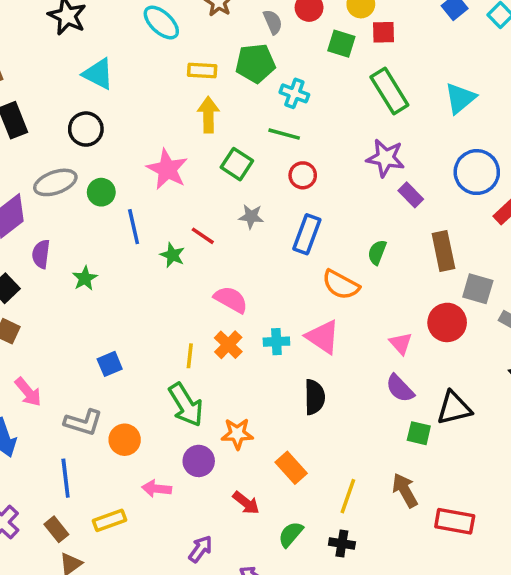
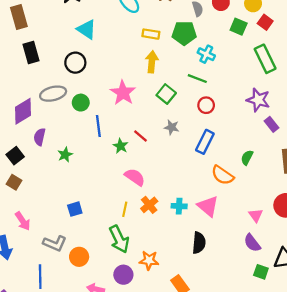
red square: (383, 32) -> (265, 22), turned 32
pink semicircle: (231, 299) -> (135, 177), moved

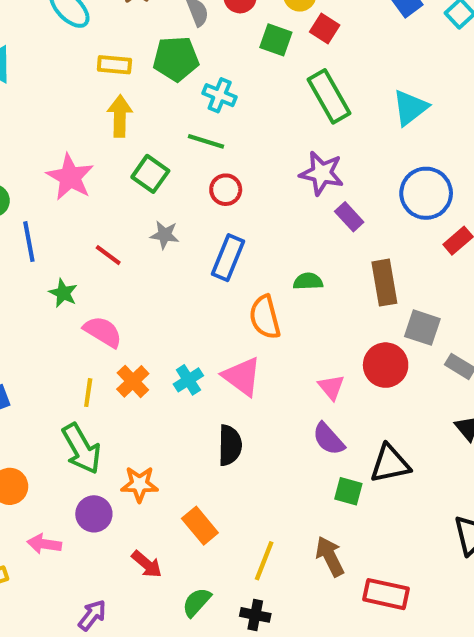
green star: (121, 146) -> (63, 293), moved
green semicircle: (247, 158) -> (308, 281), turned 64
orange semicircle: (222, 175) -> (265, 317), turned 45
cyan cross: (179, 206) -> (188, 380), turned -32

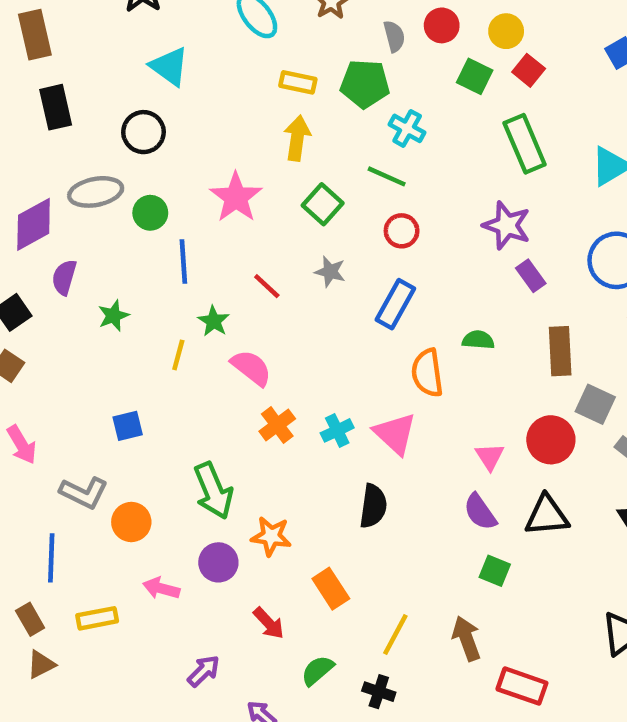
yellow line: (88, 393) -> (178, 355), moved
black triangle: (390, 464) -> (547, 515), moved

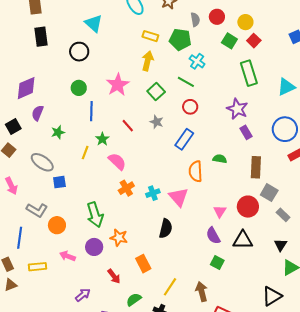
gray ellipse: (96, 192) -> (42, 162), moved, turned 40

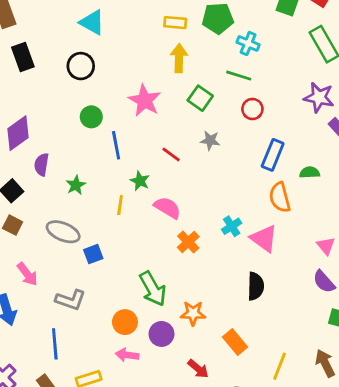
blue rectangle: (184, 139) -> (273, 155), moved
cyan cross: (153, 193) -> (232, 226), moved
orange circle: (57, 225) -> (125, 322), moved

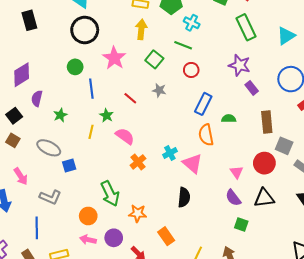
black circle: (81, 66) -> (85, 30), moved, size x1.4
purple circle: (162, 334) -> (114, 238), moved

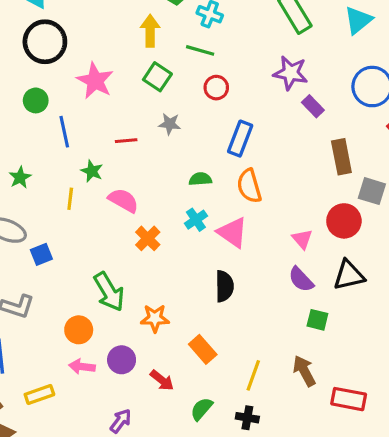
yellow arrow: (141, 29) -> (150, 31), moved
red line: (130, 98) -> (126, 141), turned -40
green semicircle: (229, 119) -> (200, 179), moved

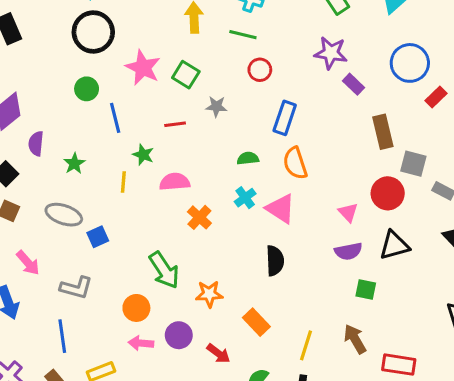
green square: (157, 77) -> (186, 75), moved
pink semicircle: (123, 200) -> (175, 182), turned -32
purple semicircle: (301, 279) -> (348, 251), turned -56

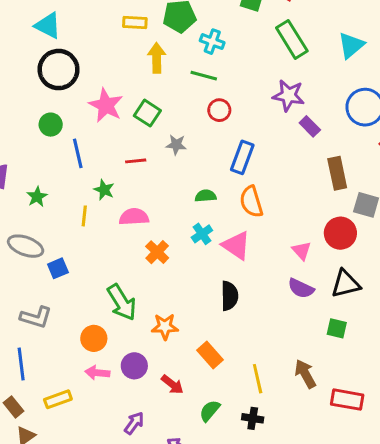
purple semicircle: (348, 251) -> (301, 288), turned 35
green square: (366, 289) -> (337, 328), moved
yellow line: (306, 345) -> (258, 379), turned -32

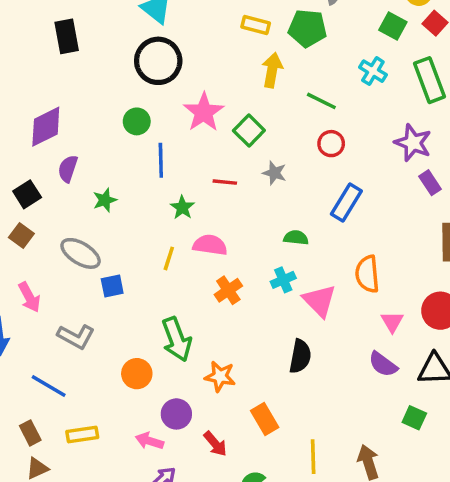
cyan cross: (212, 42) -> (373, 71), moved
orange semicircle: (251, 202) -> (367, 274), moved
yellow line: (84, 216) -> (169, 258), moved
blue line: (21, 364) -> (49, 386), turned -64
pink arrow: (97, 373) -> (149, 441), moved

